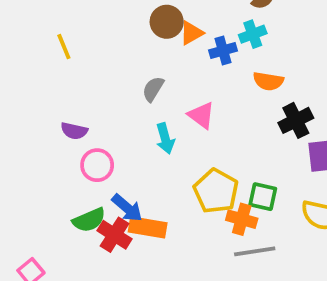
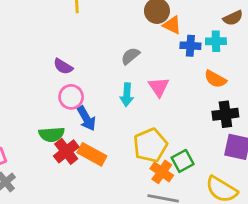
orange triangle: (191, 33) -> (172, 25), turned 36
green square: (263, 197) -> (183, 161), turned 30
blue arrow: (127, 208) -> (86, 118), moved

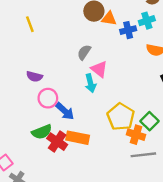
pink triangle: (159, 87) -> (99, 69), moved

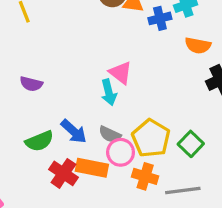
gray semicircle: (84, 52) -> (110, 134), moved, turned -98
pink circle: (48, 98) -> (121, 152), moved
green semicircle: (42, 132) -> (39, 141), moved
orange cross: (136, 135) -> (145, 176), moved

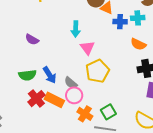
cyan arrow: (109, 92) -> (76, 29), moved
yellow pentagon: (151, 138) -> (97, 71), moved
green square: (191, 144) -> (108, 112), moved

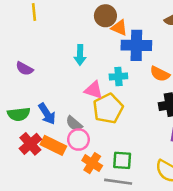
cyan cross: (138, 18) -> (118, 76), moved
blue cross: (120, 22) -> (136, 45), size x1.6
pink triangle: (87, 48) -> (94, 90), moved, turned -35
green square: (108, 112) -> (122, 160), turned 35

